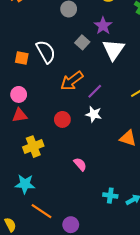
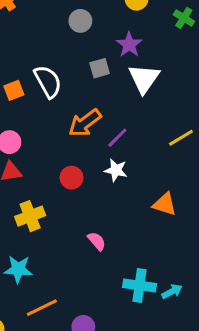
gray square: (82, 42) -> (100, 68), turned 32
orange square: (22, 58) -> (14, 90), turned -32
cyan cross: (110, 196) -> (140, 286), size x1.5
orange line: (42, 211) -> (42, 308), turned -60

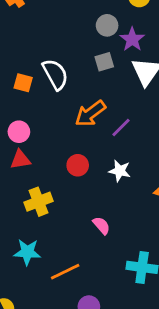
gray circle: (80, 21) -> (107, 25), moved
orange square: (14, 90) -> (23, 83), turned 36
white star: (116, 170) -> (120, 171), moved
orange line: (42, 308) -> (65, 272), moved

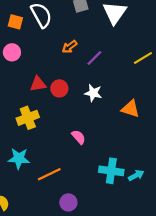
orange arrow: (90, 114) -> (70, 47), size x0.6
pink circle: (19, 132) -> (12, 52), moved
red triangle: (20, 160) -> (38, 84), moved

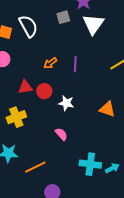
orange arrow: (70, 47) -> (50, 63), moved
purple line: (94, 58) -> (75, 64), turned -42
white star: (93, 93) -> (66, 103), moved

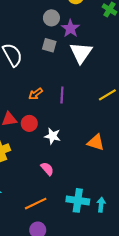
gray square: (63, 17) -> (49, 45), turned 32
orange line: (35, 167) -> (36, 204), moved
cyan arrow: (112, 168) -> (101, 205), turned -56

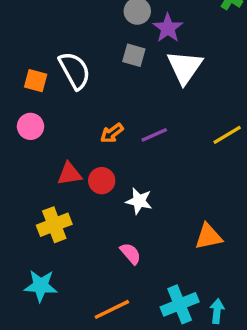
purple line: (62, 95) -> (154, 135), turned 63
orange triangle: (96, 142) -> (208, 237), moved, turned -30
cyan cross: (78, 200) -> (180, 304), turned -30

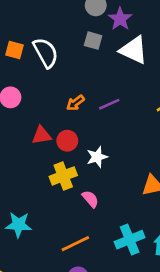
white triangle: (185, 67) -> (134, 50), turned -40
orange square: (36, 81) -> (14, 50), moved
white star: (139, 201) -> (97, 157), turned -30
yellow cross: (54, 225) -> (63, 176), moved

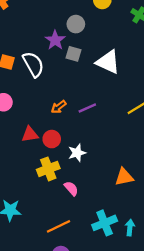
purple star: (120, 19) -> (55, 40), moved

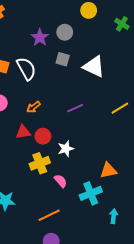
purple star: (55, 40) -> (40, 37), moved
orange arrow: (59, 107) -> (34, 107), moved
cyan cross: (105, 223) -> (91, 193), moved

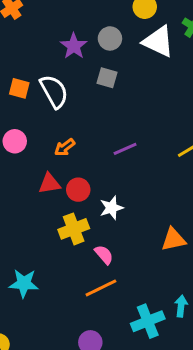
white triangle: (94, 67) -> (158, 42), moved
cyan cross: (91, 193) -> (148, 321), moved
orange line: (49, 215) -> (101, 288), moved

